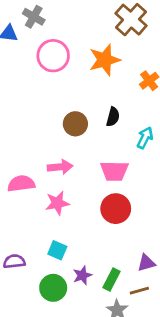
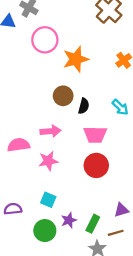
orange star: (105, 60) -> (76, 59), moved
black semicircle: (113, 117) -> (84, 106), moved
cyan arrow: (145, 138) -> (120, 107), turned 108

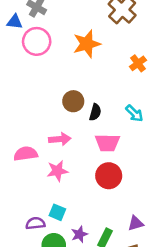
pink circle: (45, 40) -> (37, 41), moved
orange star: (76, 59) -> (87, 44), moved
purple semicircle: (13, 209) -> (35, 223), moved

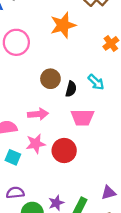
pink circle: (37, 41) -> (16, 42), moved
cyan arrow: (134, 113) -> (96, 82), moved
red circle: (109, 176) -> (64, 150), moved
cyan square: (57, 212) -> (13, 157), moved

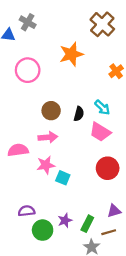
brown circle: (50, 79) -> (51, 111), moved
pink trapezoid: (82, 117) -> (100, 132), moved, turned 30
red circle: (64, 150) -> (108, 168), moved
cyan square: (13, 157) -> (63, 178), moved

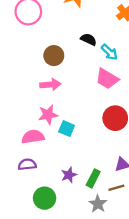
black semicircle: (79, 114) -> (89, 39), moved, turned -80
pink semicircle: (18, 150) -> (33, 137), moved
green circle: (43, 230) -> (45, 198), moved

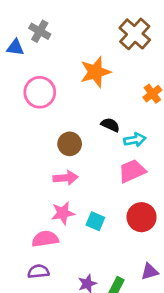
cyan arrow: (109, 52) -> (135, 140), turned -54
pink trapezoid: (107, 79) -> (132, 171), turned 125
cyan square: (67, 129) -> (95, 221), moved

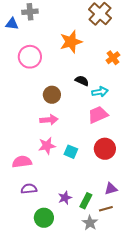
gray cross: (40, 31) -> (30, 12), turned -35
pink semicircle: (45, 239) -> (22, 162), moved

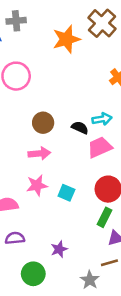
orange star: (71, 42) -> (66, 39), moved
black semicircle: (82, 81) -> (80, 128), moved
green rectangle: (86, 201) -> (104, 217), moved

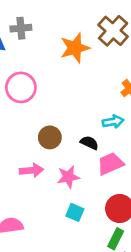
cyan arrow: (102, 119) -> (113, 122), moved
pink arrow: (39, 153) -> (31, 170), moved
pink star: (37, 185) -> (68, 177), moved

